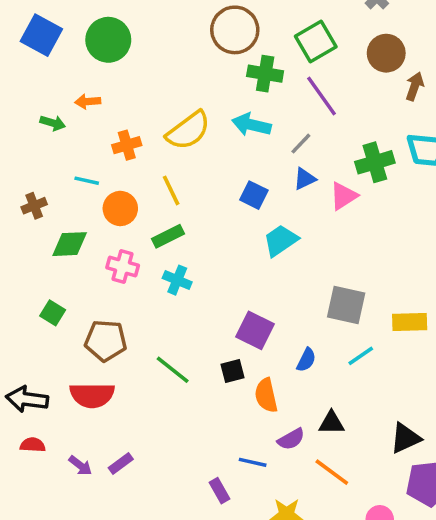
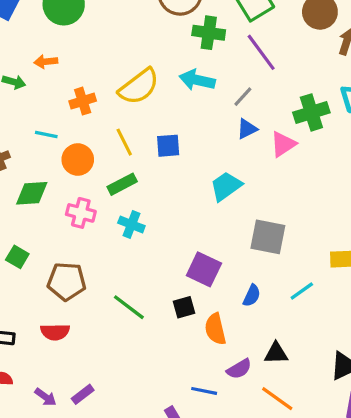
blue square: (254, 195) -> (168, 146), moved, turned -30
gray square: (346, 305) -> (268, 237), moved
red semicircle: (92, 395) -> (55, 332), size x0.7

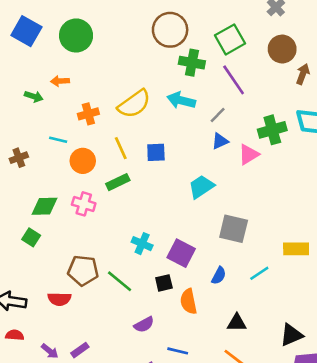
green diamond: (32, 193) -> (45, 206), moved
cyan cross: (131, 224) -> (142, 244), moved
brown pentagon: (67, 281) -> (83, 270), moved
purple semicircle: (239, 369) -> (144, 325), moved

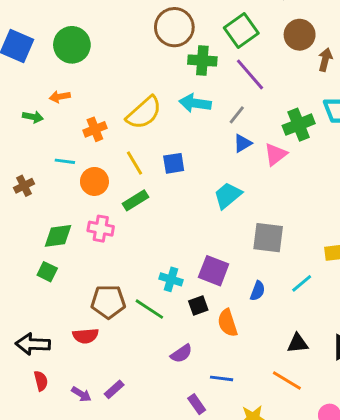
cyan cross: (142, 244) -> (171, 279), moved
black triangle: (237, 323) -> (298, 343), moved
red semicircle: (15, 335) -> (41, 381), turned 78

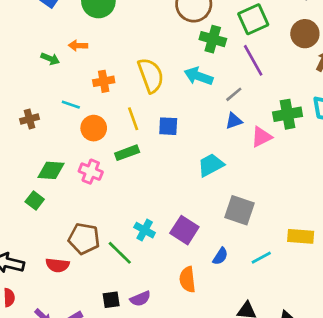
yellow semicircle: (144, 113) -> (151, 75), turned -80
black square: (198, 306) -> (111, 300), moved

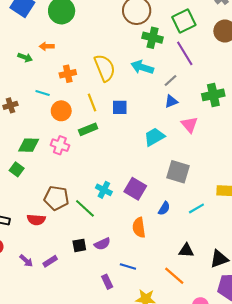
pink triangle: (261, 137) -> (189, 125), moved, turned -42

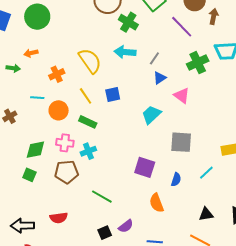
green cross: (153, 38) -> (128, 22), turned 30
purple line: (185, 53) -> (182, 27), moved
green rectangle: (88, 129) -> (88, 122), turned 60
cyan cross: (104, 190) -> (88, 151), moved, turned -35
brown pentagon: (56, 198) -> (66, 172), moved

